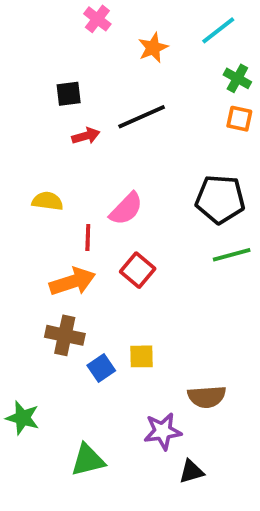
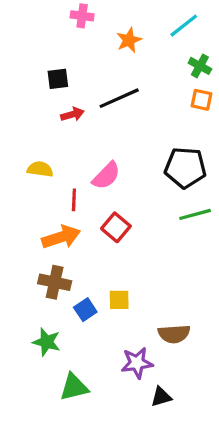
pink cross: (97, 19) -> (82, 16), turned -30
green star: (23, 418) -> (47, 342), moved

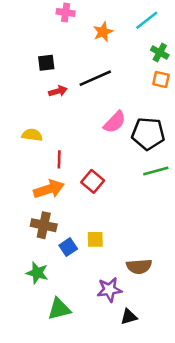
pink semicircle: (106, 176) -> (115, 122), moved

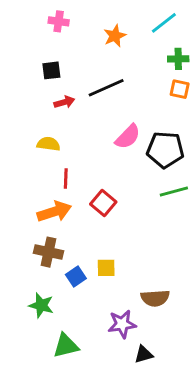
pink cross: (66, 12) -> (59, 21), moved
green cross: (160, 52) -> (178, 59), turned -30
yellow semicircle: (32, 135) -> (48, 144), moved

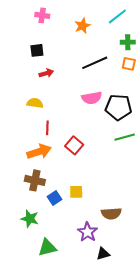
black line: (106, 88) -> (95, 63), moved
pink semicircle: (128, 137) -> (92, 98), turned 36
purple star: (122, 324) -> (88, 232), turned -30

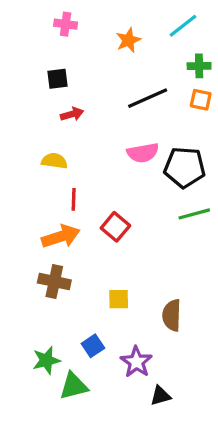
blue square: (55, 198) -> (93, 346), moved
brown semicircle: (111, 213) -> (172, 315), moved, turned 96
green star: (30, 219) -> (46, 360), moved, turned -30

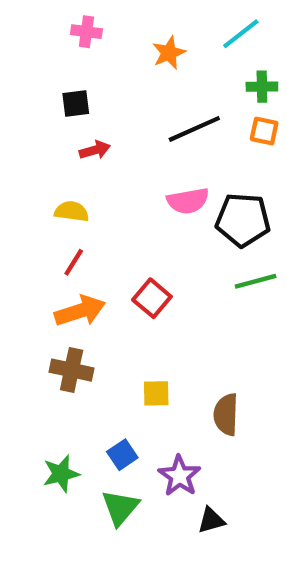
red line: (74, 199) -> (74, 262), moved, turned 30
green triangle: (74, 386) -> (120, 508), moved, turned -36

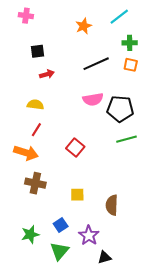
pink cross: (86, 32) -> (26, 16), moved
orange arrow: (80, 311) -> (26, 153), moved, turned 35

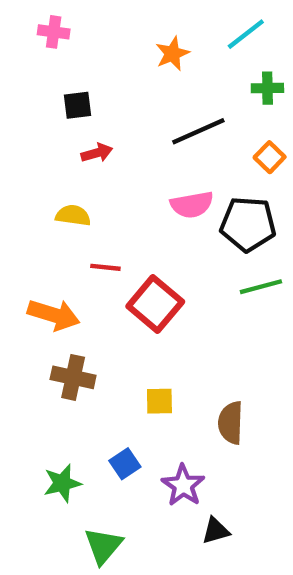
orange square: (131, 65) -> (270, 157), moved, turned 32
red line: (36, 130) -> (105, 267), moved, turned 64
red square: (75, 147) -> (155, 304), size x1.4
green triangle: (59, 251) -> (103, 546), moved

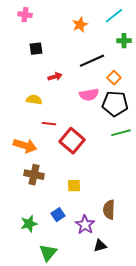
red arrow: (97, 153) -> (55, 77), moved
orange square: (270, 157) -> (114, 78), moved
brown semicircle: (231, 423) -> (109, 210), moved

